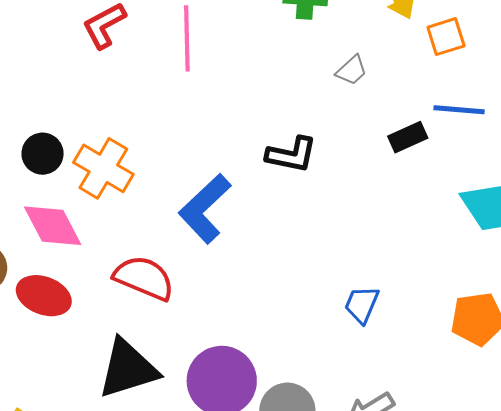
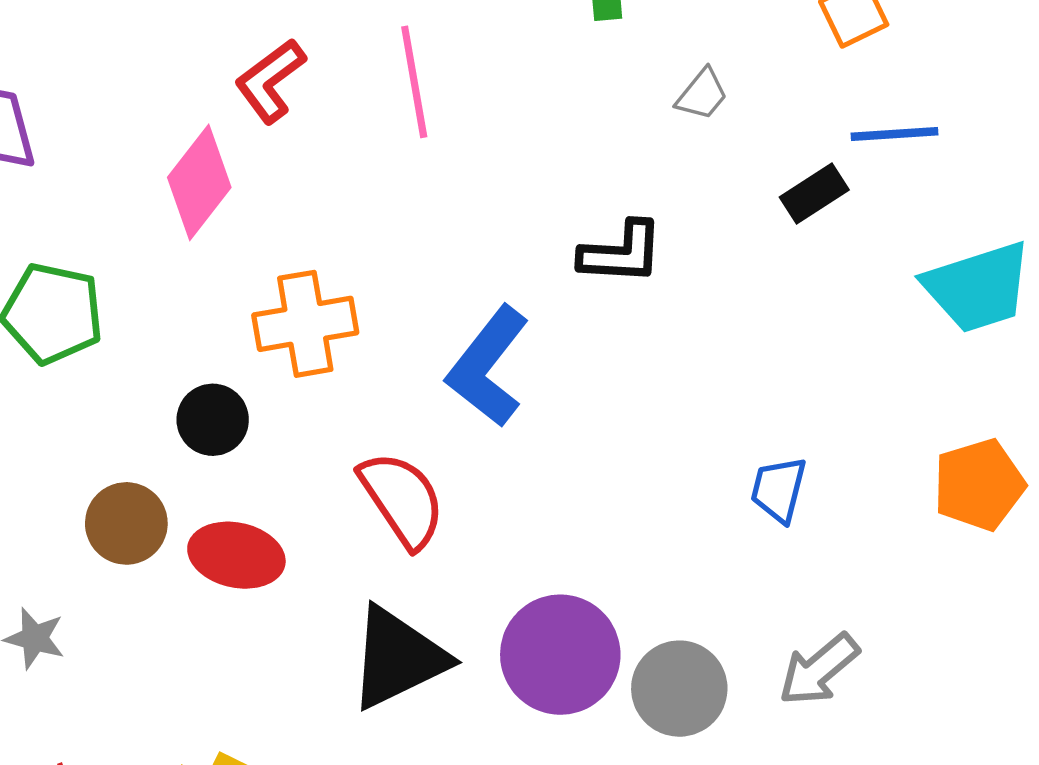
black circle: (43, 154) -> (213, 420), moved
orange cross: (103, 168) -> (305, 324), turned -32
pink diamond: (53, 226) -> (199, 182), moved, turned 74
red semicircle: (144, 278) -> (402, 500), turned 42

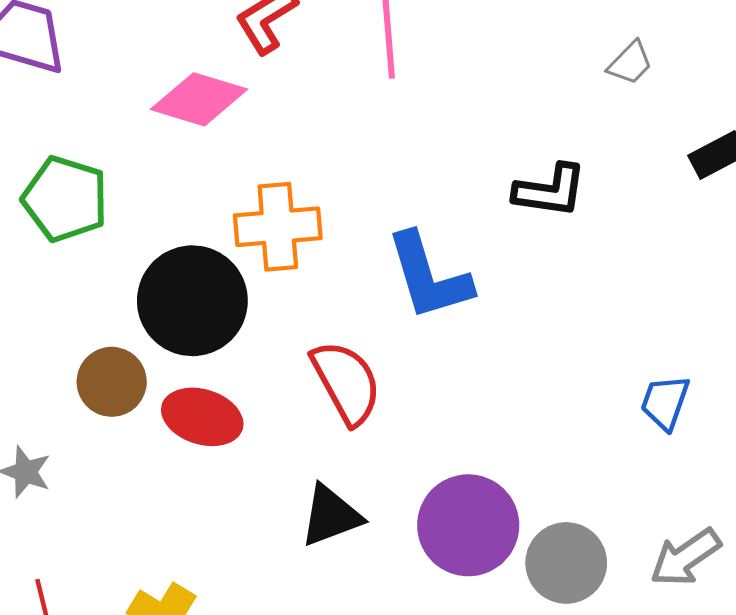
pink diamond: (199, 182) -> (199, 99), turned 64
blue L-shape: (488, 366) -> (429, 276), turned -60
black circle: (213, 420) -> (192, 301), size x1.8
black triangle: (398, 658) -> (331, 516), size x0.7

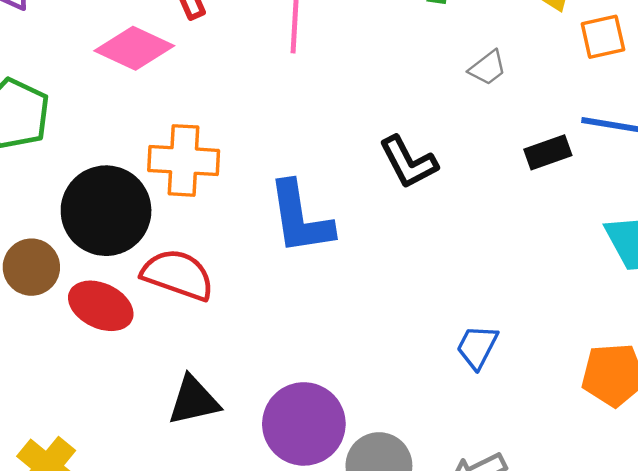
black L-shape: (550, 191) -> (408, 162), turned 46
red semicircle: (346, 382) -> (178, 275), moved, turned -50

